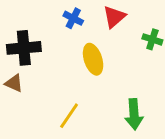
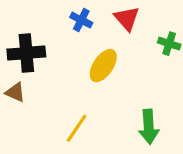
red triangle: (114, 17) -> (127, 18), turned -30
yellow ellipse: (93, 59) -> (103, 66), turned 52

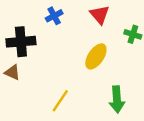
blue cross: (81, 20) -> (54, 16), moved, turned 35
yellow ellipse: (103, 66) -> (96, 56), moved

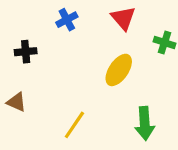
black cross: (21, 42) -> (26, 52), size x0.6
brown triangle: (12, 72) -> (16, 102), moved

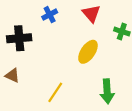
black cross: (26, 52) -> (19, 38), size x1.5

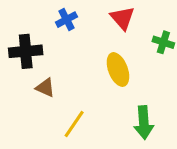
yellow ellipse: (88, 52) -> (118, 70), turned -55
brown triangle: (12, 75) -> (45, 88), moved

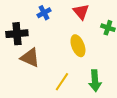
brown triangle: (45, 88) -> (30, 58), size x1.5
yellow line: (74, 124) -> (62, 82), moved

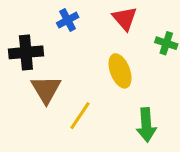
brown triangle: (30, 58) -> (46, 89), turned 35
yellow line: (62, 82) -> (80, 116), moved

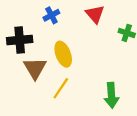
yellow ellipse: (120, 71) -> (63, 54), moved

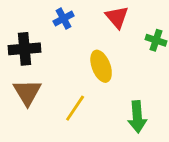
yellow ellipse: (63, 54) -> (101, 66), moved
brown triangle: (35, 68) -> (27, 92), moved

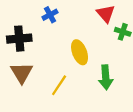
red triangle: (117, 17) -> (106, 14), moved
green arrow: (137, 117) -> (106, 77), moved

